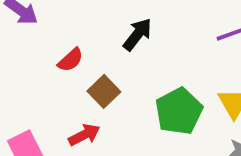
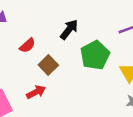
green pentagon: (179, 111) -> (95, 55), moved

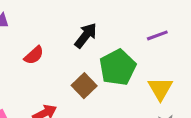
brown square: (48, 65) -> (84, 86), moved

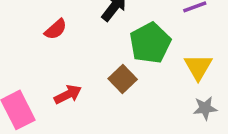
brown square: (84, 86) -> (123, 79), moved

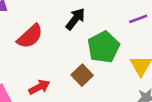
red semicircle: (56, 29) -> (30, 36), size x1.5

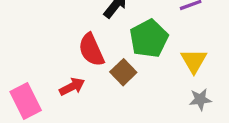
red semicircle: (30, 36) -> (91, 50), moved, turned 108

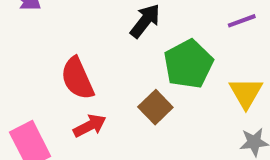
red semicircle: (91, 50) -> (77, 78), moved

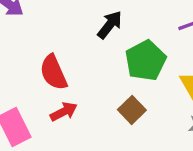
brown square: (155, 107) -> (132, 110), moved

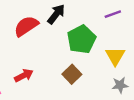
red semicircle: (53, 72) -> (26, 26), moved, turned 80

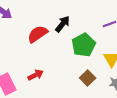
brown square: (72, 74) -> (88, 78), moved

